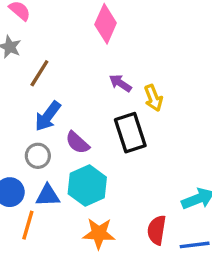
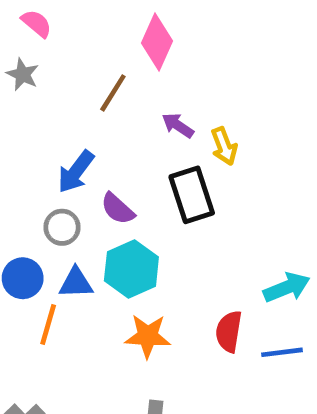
brown line: (39, 73) -> (113, 93), moved

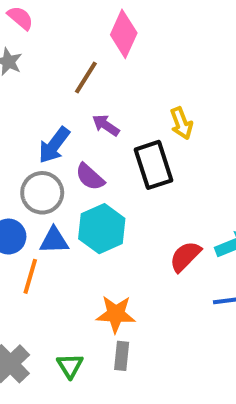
purple arrow: (178, 125) -> (106, 125), moved
gray circle: (62, 227) -> (42, 193), size x1.4
red semicircle: (229, 331) -> (185, 256), moved, turned 36
orange star: (148, 336) -> (116, 314), moved

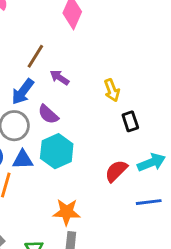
brown line: (86, 78) -> (35, 56), moved
yellow arrow: (181, 123) -> (112, 90), moved
black rectangle: (153, 165) -> (130, 121), moved, size x0.6

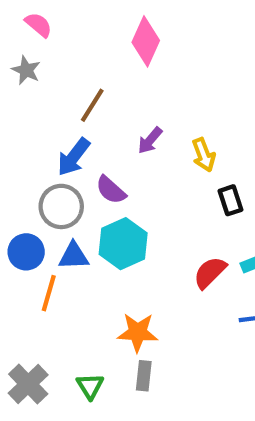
purple arrow: (60, 78) -> (150, 140), moved, turned -84

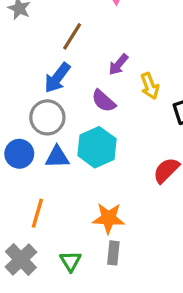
yellow arrow: (204, 155) -> (150, 86), moved
purple semicircle: (111, 190) -> (104, 101), moved
orange line: (49, 293) -> (37, 213), moved

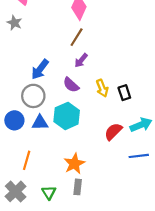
brown line: (72, 36) -> (77, 37), moved
yellow arrow: (150, 86) -> (102, 88), moved
orange star: (108, 218) -> (74, 164), turned -30

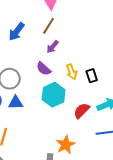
blue arrow: (40, 69) -> (17, 32), moved
cyan hexagon: (67, 116) -> (54, 95), moved
orange star: (74, 164) -> (66, 145), moved

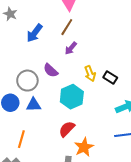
purple semicircle: (44, 69) -> (51, 70), moved
black rectangle: (92, 76) -> (110, 78), turned -40
red semicircle: (82, 111) -> (67, 129), moved

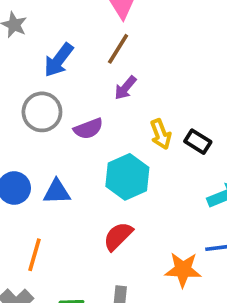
purple semicircle: (51, 70) -> (88, 129), turned -63
gray circle: (27, 81) -> (42, 112), moved
orange star: (84, 147) -> (183, 270), moved, turned 30

